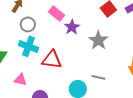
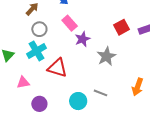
cyan cross: (28, 46) -> (36, 51), turned 30
pink triangle: (20, 80) -> (23, 82), turned -32

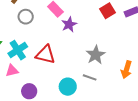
cyan cross: (36, 51) -> (18, 50), moved
gray star: (106, 56) -> (96, 55), moved

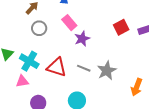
cyan cross: (18, 50) -> (29, 61), turned -30
gray line: (90, 77) -> (84, 68), moved

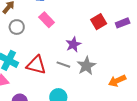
purple star: (82, 39) -> (73, 44), moved
orange arrow: (137, 87) -> (117, 81), turned 48

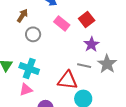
red square: (99, 22) -> (87, 20), moved
red triangle: (36, 65) -> (68, 80), moved

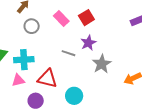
gray line: (84, 66) -> (68, 53), moved
cyan cross: (29, 68) -> (24, 60), turned -30
red triangle: (68, 80) -> (47, 79), moved

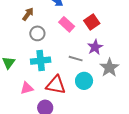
cyan cross: (24, 60) -> (41, 61), moved
cyan circle: (74, 96) -> (84, 81), moved

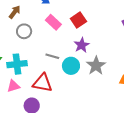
gray line: (76, 59) -> (52, 56), moved
cyan cross: (41, 61) -> (17, 64), moved
cyan circle: (84, 81) -> (71, 66), moved

